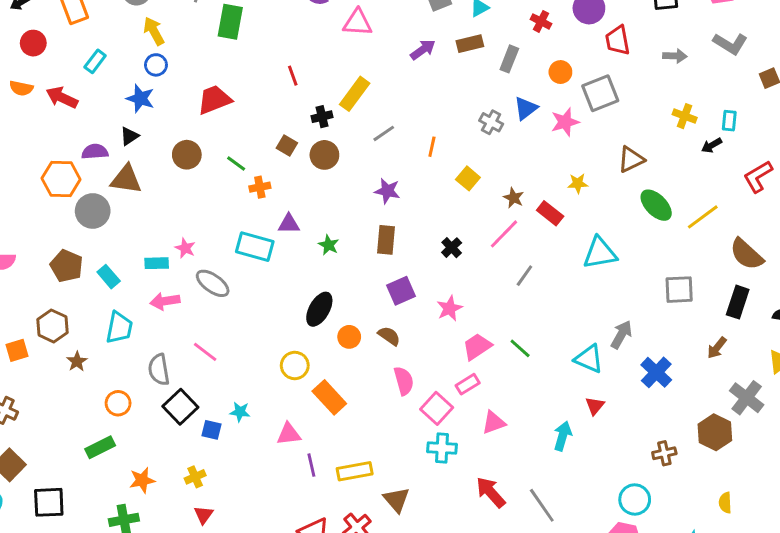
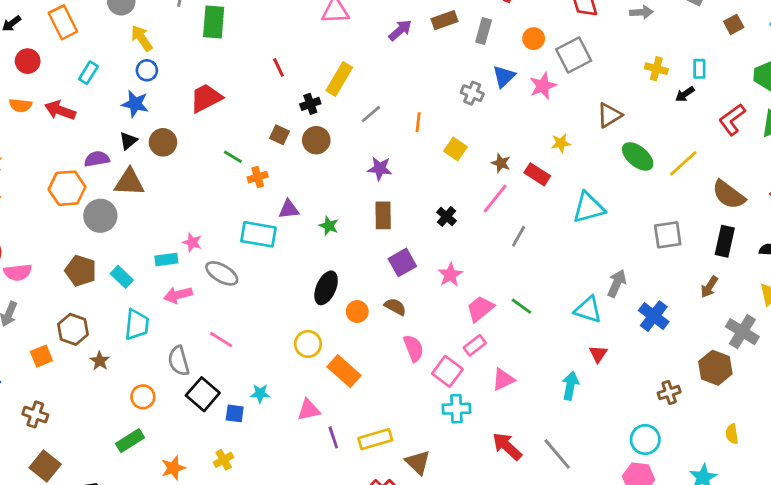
brown circle: (187, 155) -> (163, 142), moved

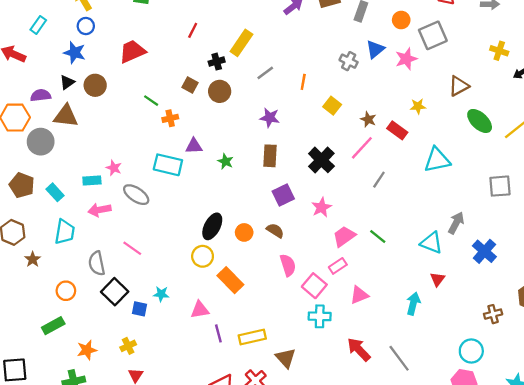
red line: (278, 67) -> (193, 30), turned 49
black cross: (446, 216) -> (321, 160), size x1.6
black ellipse: (326, 288) -> (212, 226), moved

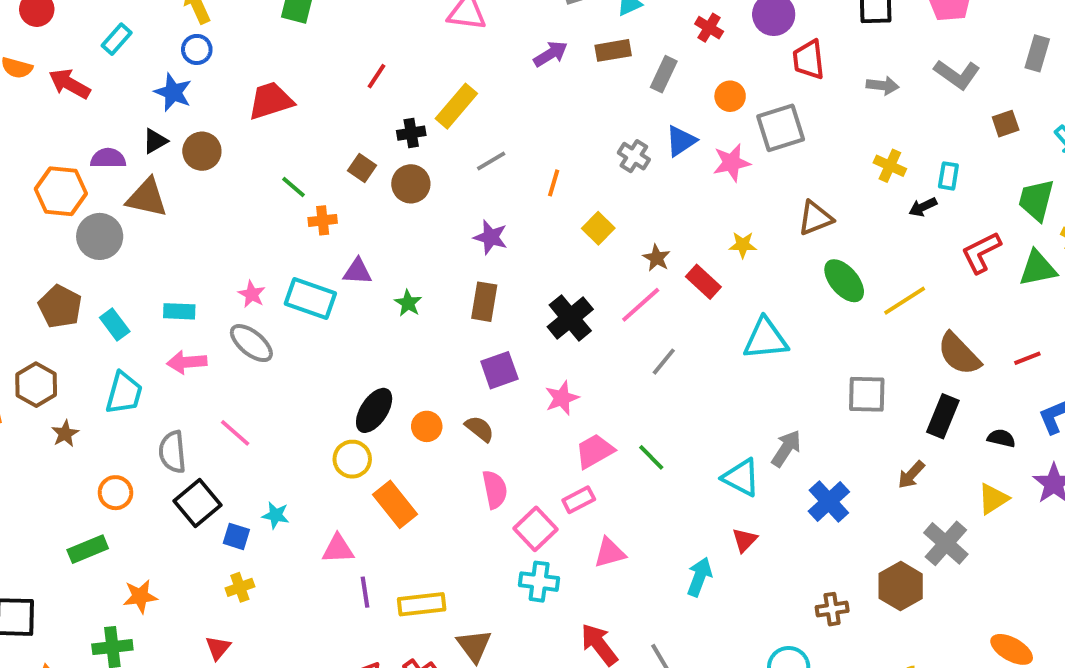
pink star: (114, 168) -> (252, 294), moved
yellow cross: (128, 346) -> (240, 587), moved

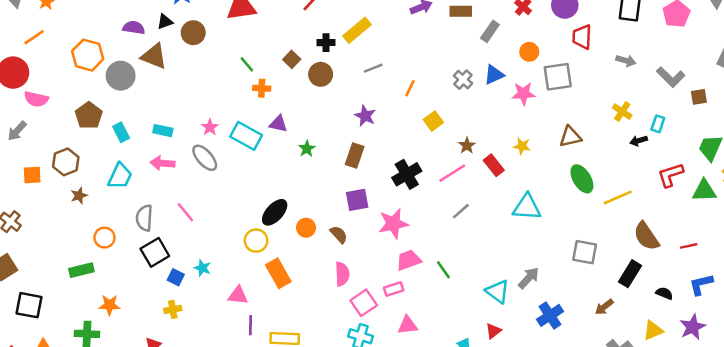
gray L-shape: (957, 74) -> (671, 77), moved
orange hexagon: (61, 191) -> (88, 55), moved
pink star: (562, 398) -> (393, 224), size x1.4

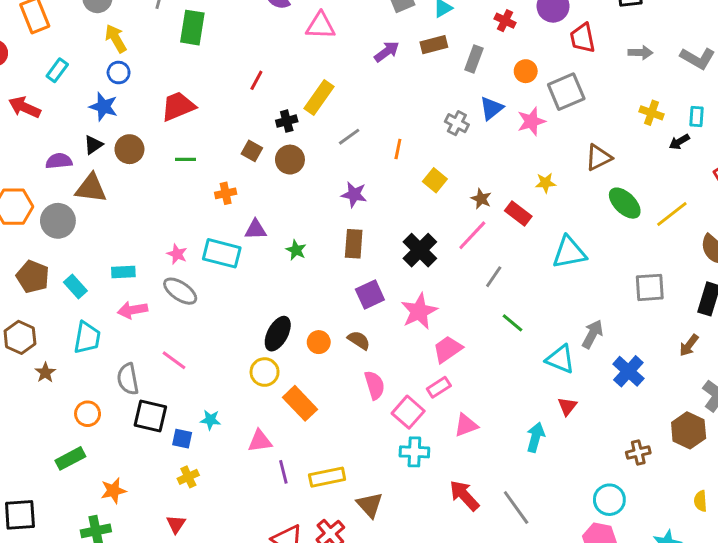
green line: (247, 64) -> (186, 159), moved, turned -35
black square: (155, 252) -> (150, 416), turned -32
green line: (443, 270) -> (512, 323), moved

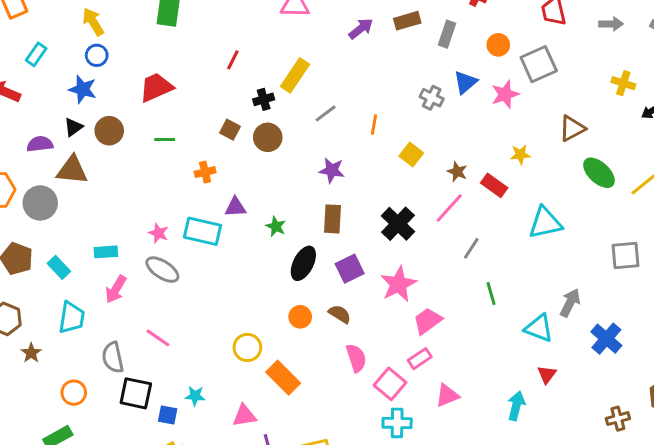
pink arrow: (133, 310) -> (116, 289), turned -48
green line: (512, 323) -> (491, 293), turned 35
black ellipse: (278, 334) -> (303, 263), moved

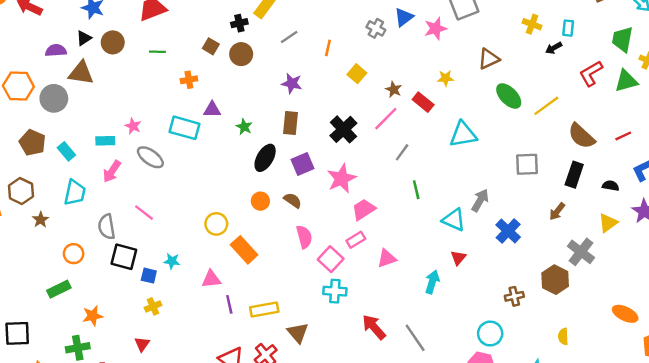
pink star: (158, 233) -> (133, 126), moved
pink triangle: (447, 395) -> (387, 258), moved

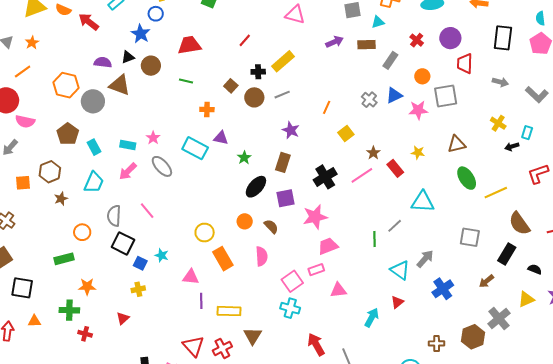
gray line: (289, 37) -> (282, 95), moved
gray line: (402, 152) -> (395, 226), moved
pink semicircle: (304, 237) -> (262, 256), moved

